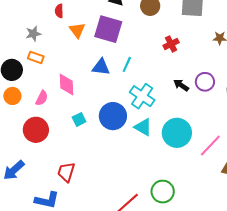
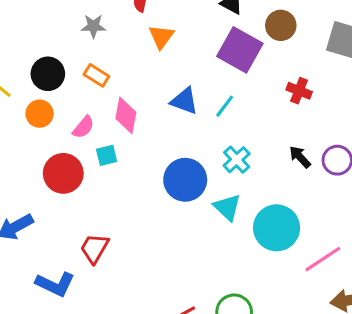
purple square: (108, 29) -> (240, 50), moved
red cross: (171, 44) -> (299, 91), turned 35
orange rectangle: (36, 57) -> (96, 75), moved
cyan cross: (142, 96) -> (237, 160), size x0.7
cyan square: (79, 119) -> (107, 155), moved

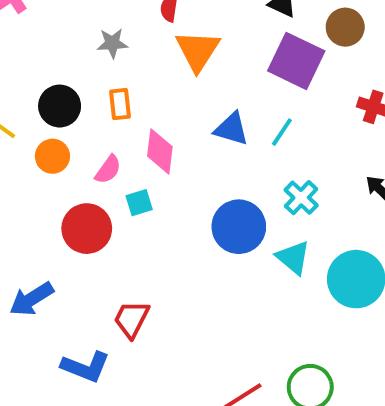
orange triangle: (161, 37) -> (198, 51), size x1.4
orange rectangle: (96, 75) -> (120, 104), turned 55

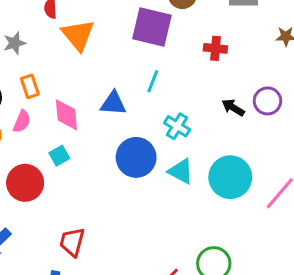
blue triangle: (231, 129) -> (113, 103), moved
pink semicircle: (108, 170) -> (22, 121), moved

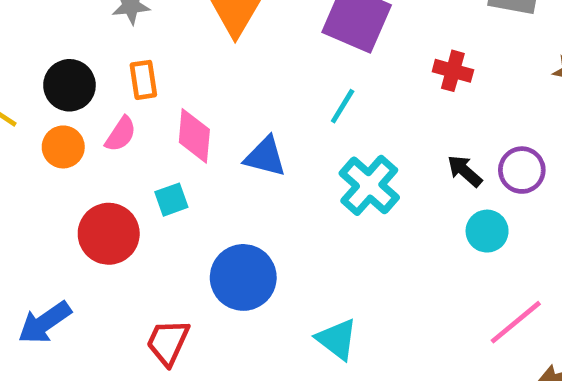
blue triangle: (113, 103) -> (265, 157), moved
cyan cross: (177, 126) -> (369, 185), size x1.4
blue circle: (136, 157) -> (243, 277), moved
cyan triangle: (181, 171) -> (337, 339), moved
cyan circle: (230, 177) -> (487, 231), moved, size x0.6

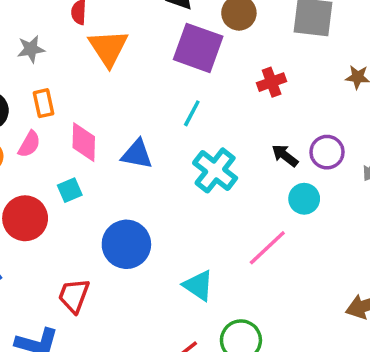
red cross: (453, 71) -> (272, 82), turned -32
pink line: (516, 322) -> (267, 248), moved

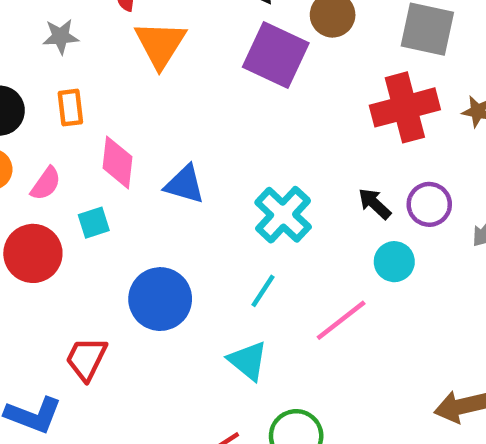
red cross: (272, 82) -> (405, 107), moved, size x1.8
cyan line: (192, 113) -> (263, 291), moved
pink semicircle: (29, 144) -> (46, 184), moved

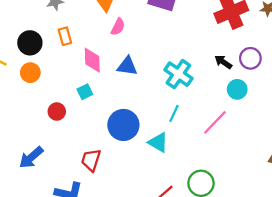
pink semicircle: (46, 184) -> (118, 27), moved
red circle: (33, 253) -> (57, 112), size x0.6
cyan triangle: (248, 361) -> (158, 142), moved

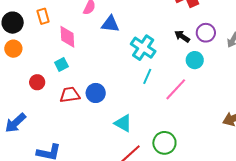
blue triangle: (127, 66) -> (110, 24), moved
cyan line: (174, 113) -> (147, 76), moved
blue circle: (123, 125) -> (96, 93), size x0.7
cyan triangle: (158, 142) -> (123, 123), moved
red trapezoid: (91, 160) -> (70, 95), moved, turned 65

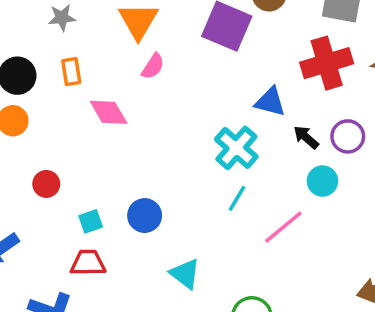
blue triangle: (110, 24) -> (270, 102), moved
pink diamond: (67, 37) -> (109, 112), turned -35
cyan square: (61, 65) -> (91, 221), moved
red trapezoid: (70, 95) -> (88, 263), moved

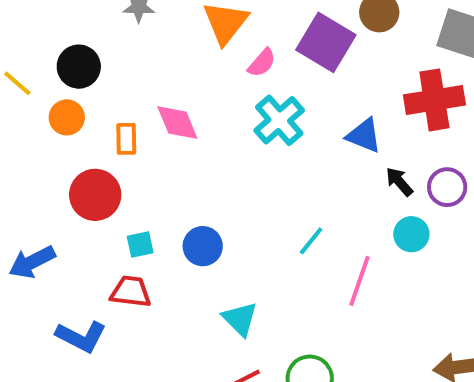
pink semicircle: (153, 66) -> (262, 63), moved
orange rectangle: (71, 72) -> (126, 139), moved
cyan cross: (236, 148) -> (279, 120), moved
red circle: (46, 184) -> (95, 195), size x1.6
pink line: (283, 227) -> (359, 281), turned -39

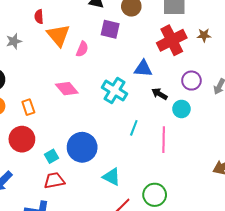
purple square: (326, 42) -> (110, 29), size x0.7
cyan cross: (279, 120) -> (115, 91), moved
pink diamond: (177, 123) -> (67, 89), moved
black arrow: (399, 182) -> (159, 94), moved
blue circle: (203, 246) -> (82, 147), size x1.5

